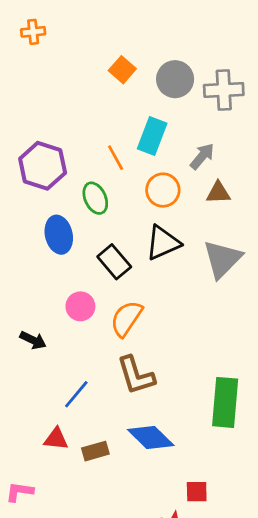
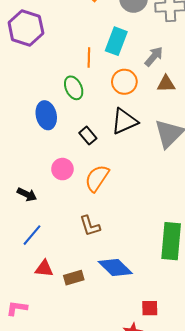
orange line: (116, 158) -> (89, 57), turned 30
purple hexagon: (43, 166) -> (26, 28), moved
black rectangle: (114, 262) -> (88, 136), size x0.7
brown L-shape: (136, 375) -> (90, 226), moved, size x0.7
blue line: (76, 394) -> (32, 235), moved

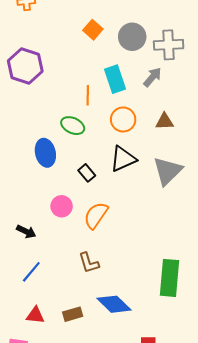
cyan rectangle: (116, 41) -> (115, 79), turned -40
gray arrow: (154, 56) -> (152, 77), moved
green ellipse: (74, 88) -> (73, 126), turned -40
red triangle: (44, 269) -> (35, 315), moved

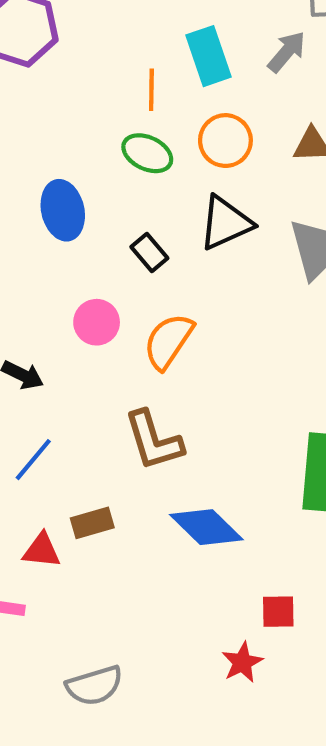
green ellipse: (73, 126) -> (147, 153), moved
brown L-shape: (89, 263) -> (154, 441), size x1.4
brown rectangle: (73, 314) -> (92, 523), moved

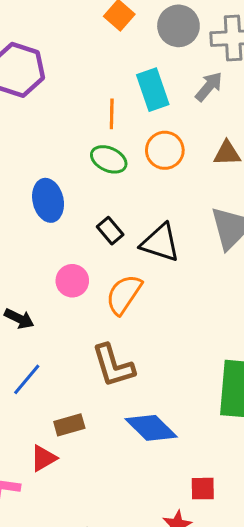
black triangle: (225, 223) -> (160, 243), moved, turned 42
red triangle: (42, 550) -> (43, 458), moved, turned -36

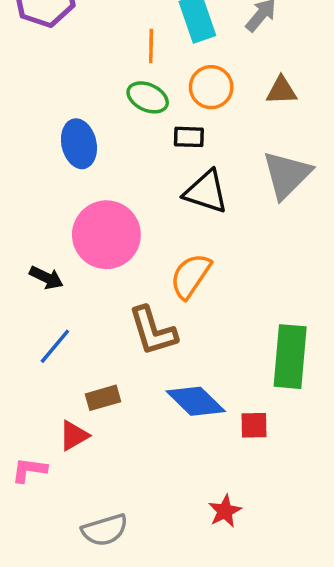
black rectangle: (110, 231) -> (189, 137), moved, turned -48
pink circle: (72, 281) -> (106, 235), size x1.8
orange semicircle: (124, 294) -> (191, 276), moved
red square: (203, 489) -> (254, 425), moved

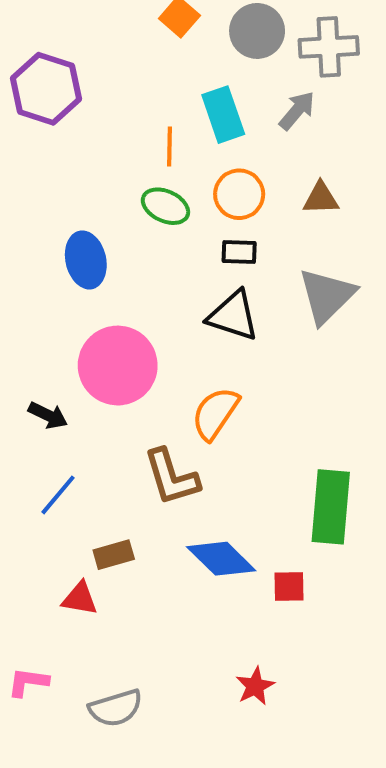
black rectangle: (189, 137) -> (239, 252), moved
red triangle: (74, 436) -> (80, 599), turned 40
pink L-shape: (29, 470) -> (28, 682), moved

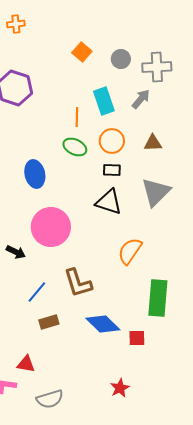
gray circle: (257, 31) -> (121, 59), size x0.7
orange semicircle: (215, 413) -> (130, 251), moved
blue line: (58, 495) -> (37, 292), moved
red triangle: (80, 599) -> (26, 364), moved

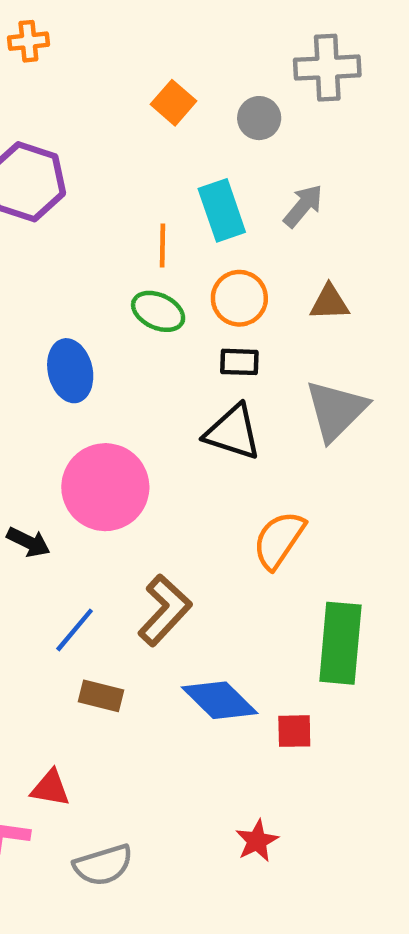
gray cross: (157, 67) -> (327, 68), moved
brown L-shape: (78, 283) -> (165, 610), turned -120
brown rectangle: (49, 322) -> (101, 696), turned 30

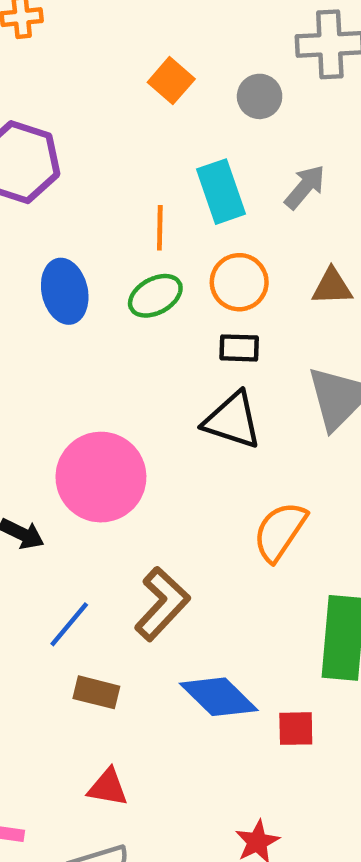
green ellipse: (158, 311) -> (155, 296), turned -54
blue ellipse: (70, 371) -> (65, 291), moved
red triangle: (50, 788) -> (108, 787), moved

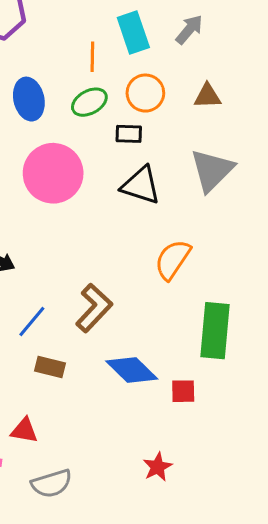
black rectangle: (239, 348) -> (129, 134), moved
pink circle: (101, 477) -> (53, 173), moved
red triangle: (108, 787) -> (24, 431), moved

